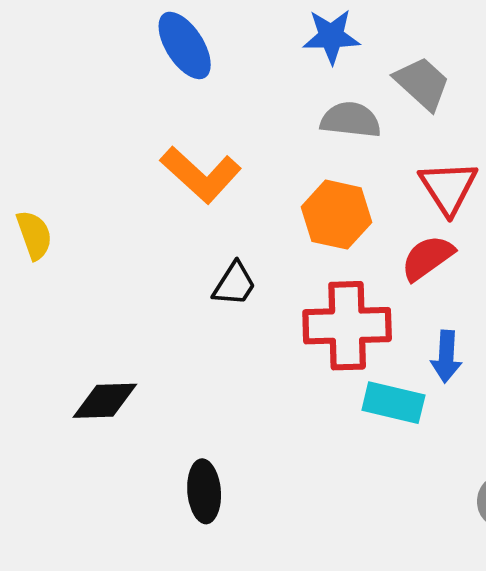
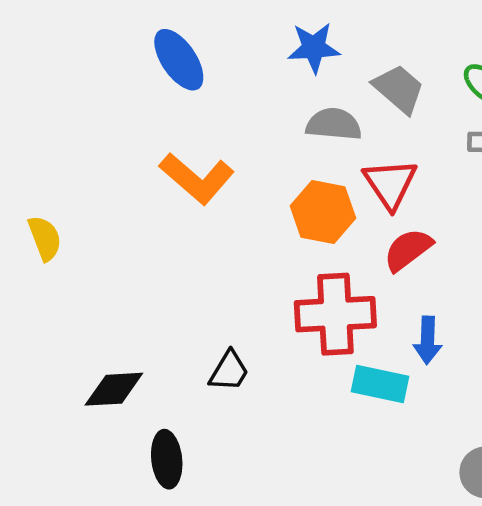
red triangle: (448, 187) -> (390, 184), moved
black trapezoid: (234, 284) -> (229, 371), moved
black ellipse: (204, 491) -> (167, 459), moved

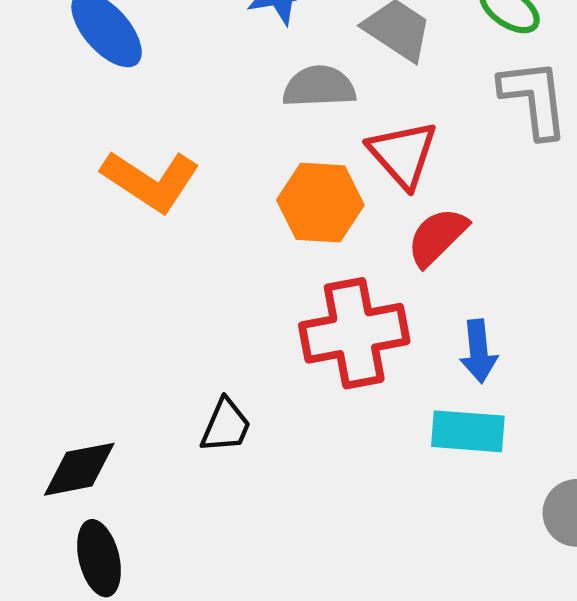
cyan rectangle: (380, 384) -> (468, 431), moved
black ellipse: (167, 459) -> (99, 558), moved

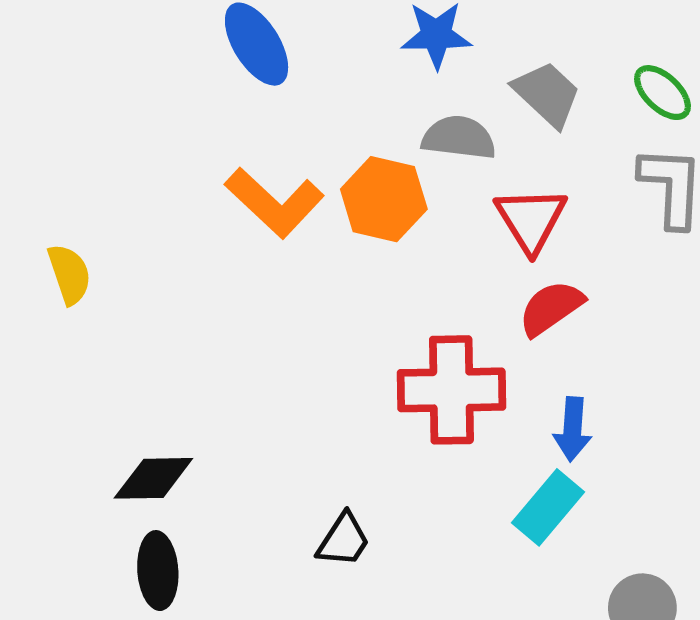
orange hexagon: (320, 203) -> (384, 199), moved
black trapezoid: (226, 426) -> (343, 540), moved
cyan rectangle: (468, 431) -> (548, 507), turned -64

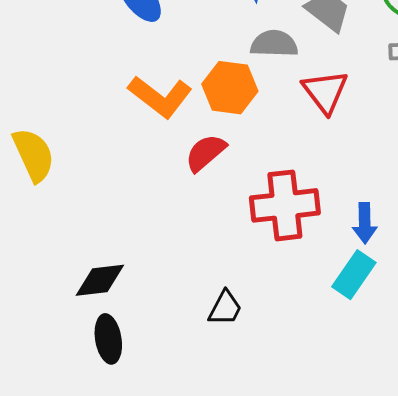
yellow semicircle: (69, 274) -> (34, 155), size x1.4
red semicircle: (551, 308) -> (206, 153), moved

